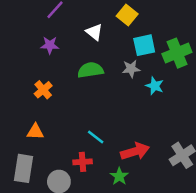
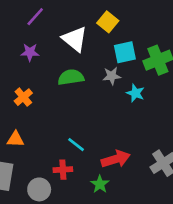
white triangle: (94, 32) -> (75, 39), size x1.5

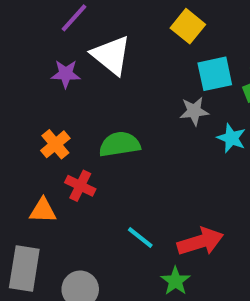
white triangle: (75, 39) -> (111, 55), moved
green semicircle: (71, 77) -> (120, 144), moved
cyan line: (76, 145) -> (140, 237), moved
red cross: (63, 170) -> (80, 186), moved, turned 30

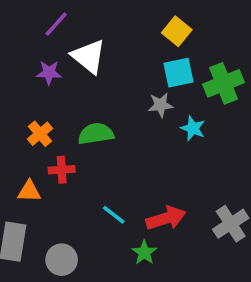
yellow square: (188, 26) -> (177, 31), moved
red cross: (80, 186) -> (62, 170), turned -30

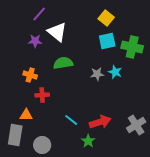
green cross: (223, 83) -> (132, 47), turned 35
gray star: (161, 105) -> (97, 74), moved
orange cross: (40, 134) -> (30, 75), turned -32
green semicircle: (96, 134) -> (63, 63), moved
orange triangle: (29, 191) -> (26, 115), moved

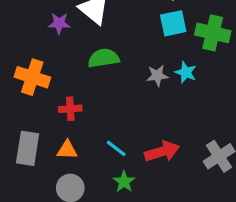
orange cross: (30, 75) -> (32, 77), moved, size x1.5
orange triangle: (26, 115) -> (67, 150), moved
gray rectangle: (15, 135) -> (28, 148), moved
green star: (88, 141) -> (124, 182), moved

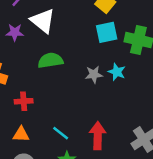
red arrow: (162, 152) -> (98, 136), turned -72

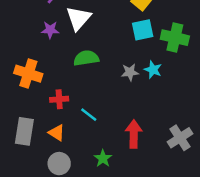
white triangle: (43, 21) -> (78, 18), turned 32
cyan line: (61, 133) -> (89, 115), moved
orange triangle: (21, 134) -> (57, 133), turned 30

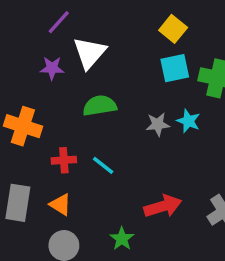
cyan line: (89, 115) -> (103, 165), moved
red arrow: (134, 134) -> (163, 206), turned 72

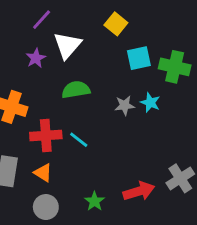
yellow square: (173, 29) -> (116, 24), moved
purple star: (52, 68) -> (36, 58), turned -30
red cross: (64, 160) -> (46, 135), size x1.5
red arrow: (163, 206) -> (139, 191), moved

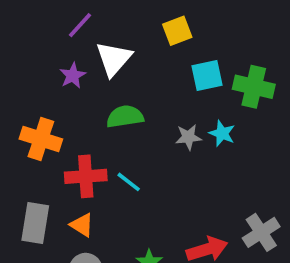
yellow square: (116, 24) -> (177, 31), turned 30

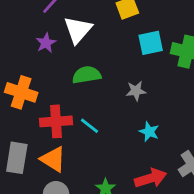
cyan star: (222, 133) -> (149, 132), moved
orange triangle: (82, 225) -> (53, 159), size x1.4

